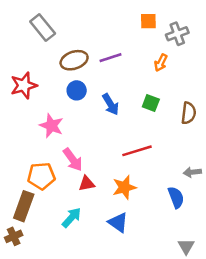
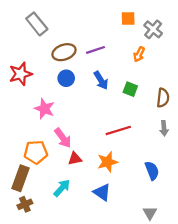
gray cross: (177, 34) -> (153, 29), turned -30
blue arrow: (111, 104) -> (101, 80), moved
gray arrow: (192, 172) -> (164, 128), moved, turned -88
brown cross: (14, 236) -> (25, 204), moved
gray triangle: (186, 246) -> (150, 213), moved

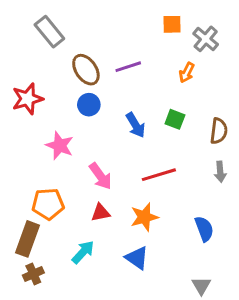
brown ellipse: (64, 52) -> (86, 70), turned 75
blue arrow: (101, 80) -> (136, 125), moved
pink arrow: (63, 138) -> (101, 176), moved

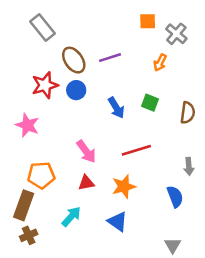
red star: (28, 99) -> (45, 85), moved
pink star: (60, 146) -> (27, 125), moved
gray arrow: (220, 172) -> (189, 166), moved

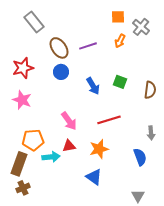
orange arrow: (160, 63) -> (120, 41), moved
red star: (45, 85) -> (23, 68), moved
cyan arrow: (71, 217) -> (51, 157), moved, turned 42

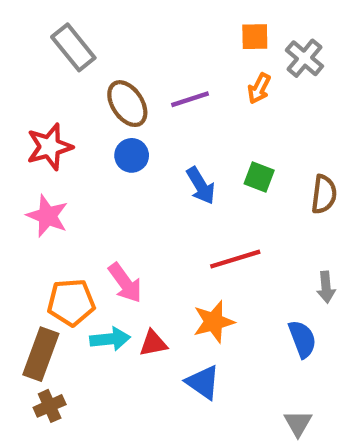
pink arrow: (69, 121) -> (125, 283), moved
red triangle: (69, 146) -> (153, 343), moved

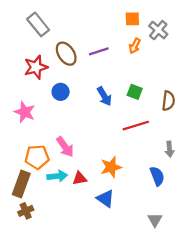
red star: (50, 147) -> (36, 67), moved
blue circle: (132, 155) -> (61, 92), moved
red line: (235, 259) -> (136, 126), moved

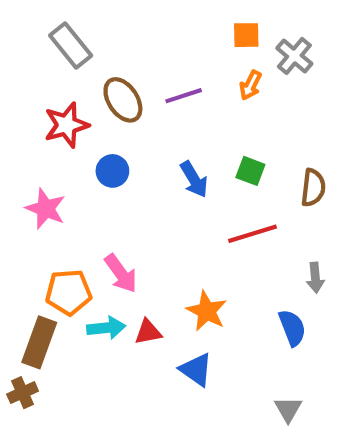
orange star: (111, 167) -> (207, 311), turned -30
brown cross: (26, 211) -> (23, 393), moved

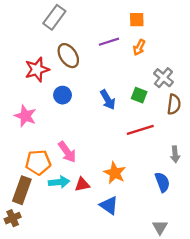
gray rectangle: (71, 46) -> (54, 17), moved, turned 75
gray cross: (294, 56) -> (163, 78), moved
purple line: (184, 96) -> (109, 42), moved

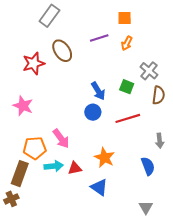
blue circle: (63, 95) -> (93, 112), moved

